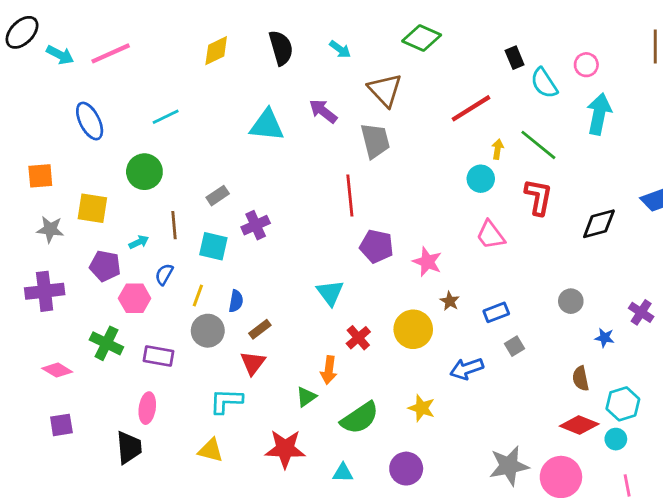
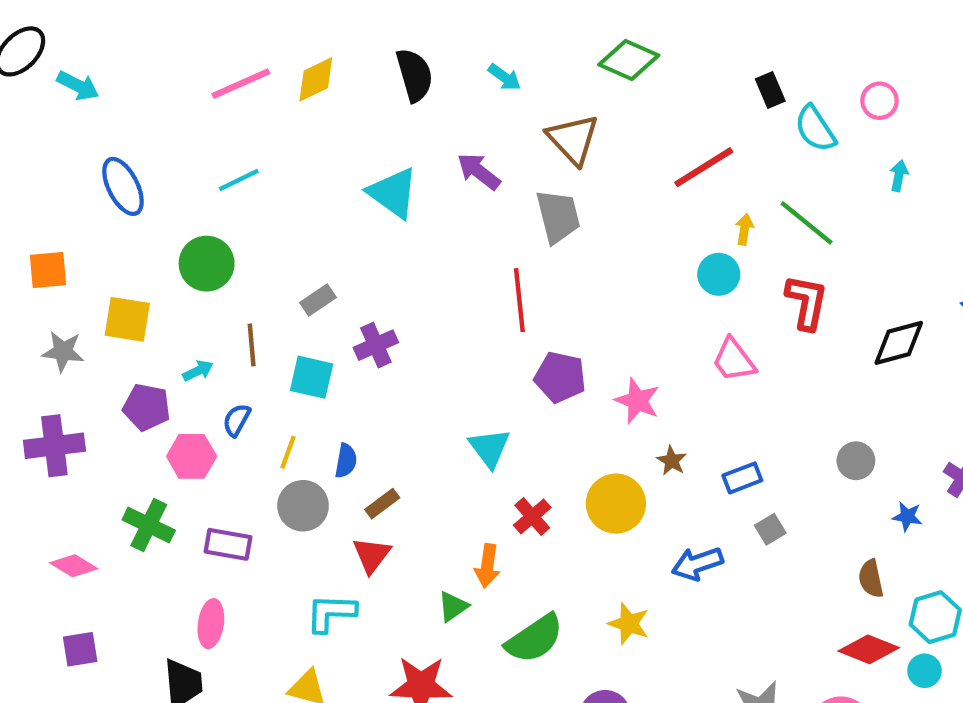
pink line: (111, 53) -> (241, 84), moved
cyan arrow: (599, 114) -> (899, 176), size x0.5
cyan triangle: (267, 125) -> (393, 193), turned 30

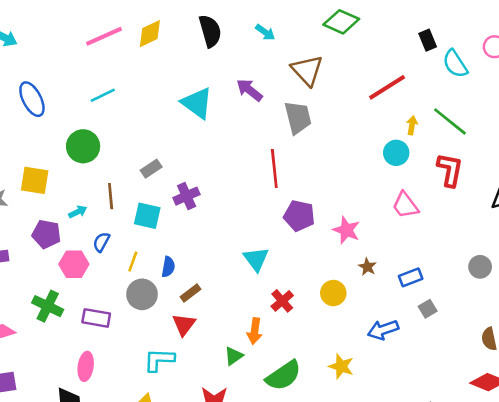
yellow circle: (616, 504) -> (333, 293), size x0.7

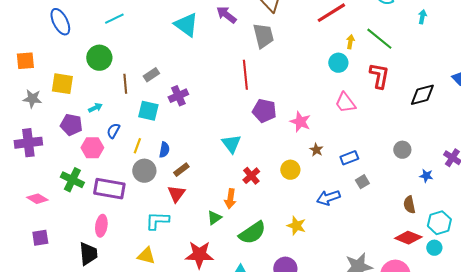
brown line: (111, 196) -> (125, 84), moved
purple rectangle: (96, 318) -> (109, 189), size x1.4

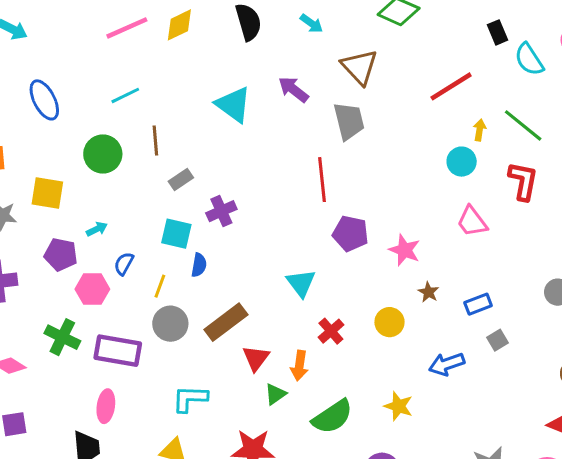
brown line: (125, 84) -> (155, 140), moved
blue semicircle: (164, 150) -> (199, 265), moved
brown rectangle: (181, 170) -> (226, 322), size x1.8
red triangle: (176, 194) -> (256, 358), moved

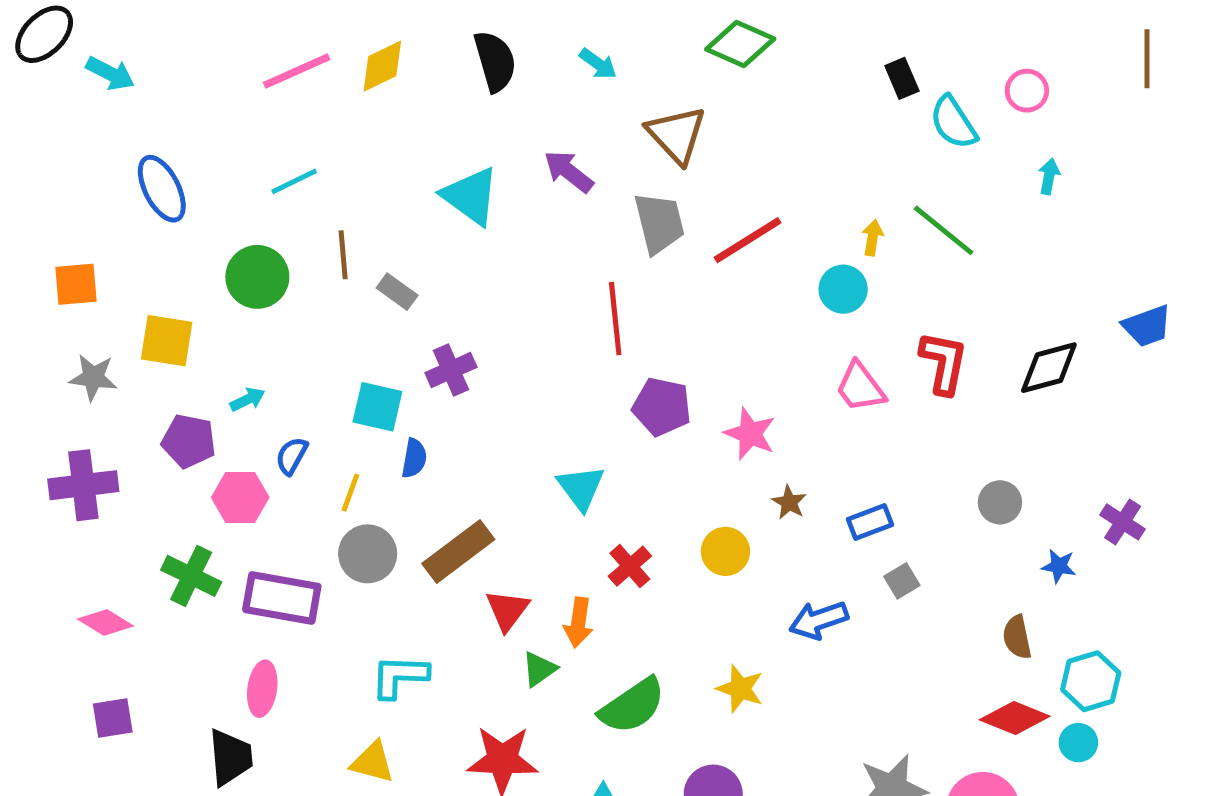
red line: (451, 86) -> (748, 240), moved
gray rectangle: (181, 180) -> (397, 292), moved, turned 70
red L-shape: (523, 181) -> (944, 363), moved

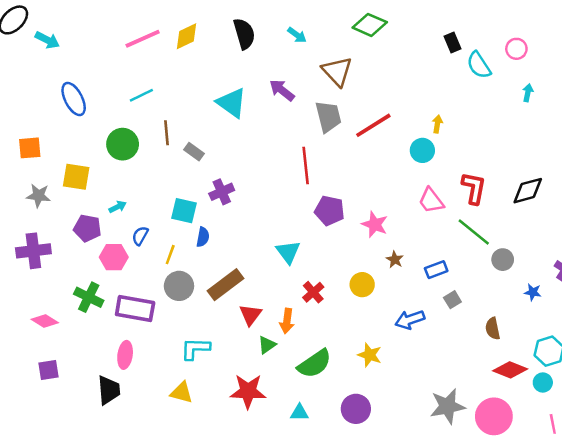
green line: (944, 230) -> (474, 232), moved
brown semicircle: (1017, 637) -> (493, 329), moved

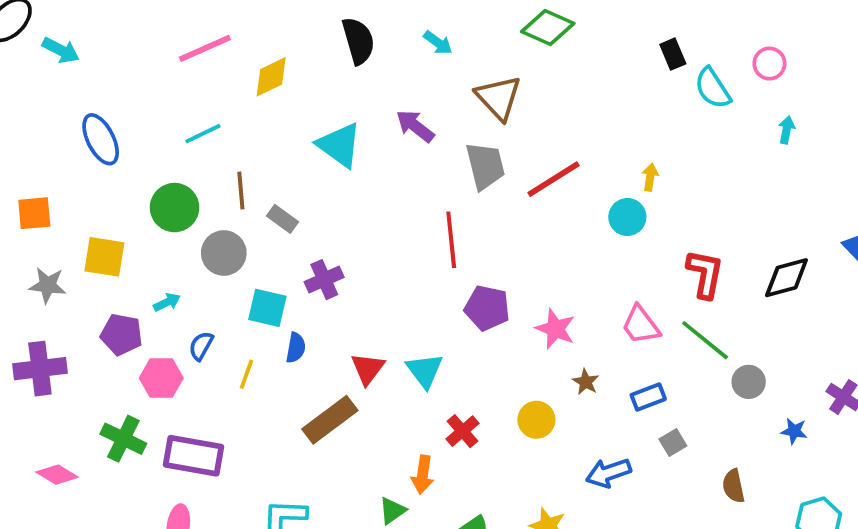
yellow diamond: (187, 36) -> (271, 77), moved
pink trapezoid: (431, 201) -> (641, 325), moved
gray circle: (179, 286) -> (224, 253), moved
red triangle: (251, 315) -> (368, 369), moved

